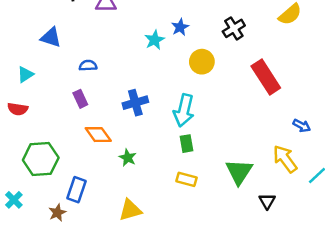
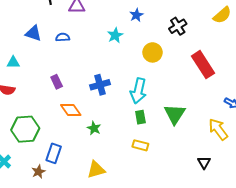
blue star: (180, 27) -> (136, 15), moved
blue semicircle: (88, 66) -> (63, 37), moved
cyan triangle: (25, 74) -> (13, 63), turned 32
green triangle: (239, 172) -> (175, 114), moved

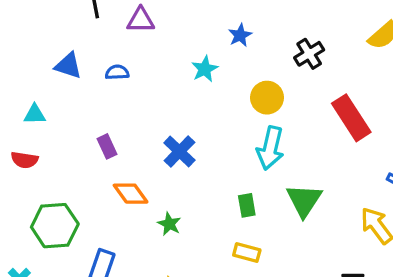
blue cross: (100, 85) -> (179, 151), turned -30
cyan arrow: (138, 91) -> (270, 148), moved

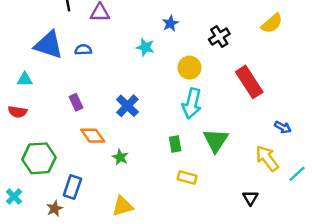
blue triangle: (68, 66) -> (49, 45), size x1.5
cyan star: (205, 69) -> (145, 47), turned -30
yellow rectangle: (247, 253) -> (187, 177), moved

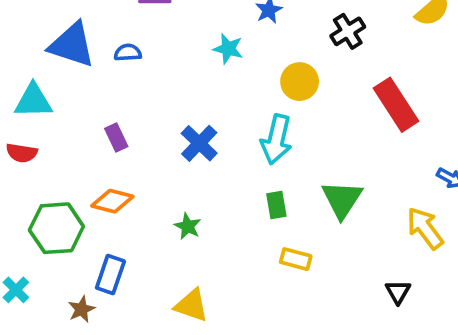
cyan triangle: (25, 80) -> (33, 101), size x1.5
cyan arrow: (192, 103) -> (276, 139), moved
orange diamond: (93, 136) -> (112, 201), moved, turned -40
yellow triangle: (123, 206) -> (191, 305), turned 35

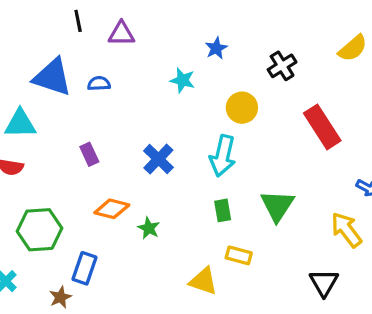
orange diamond: (112, 201) -> (112, 209), moved
black triangle: (398, 292) -> (324, 283), size x1.4
yellow triangle: (191, 305) -> (203, 281), moved

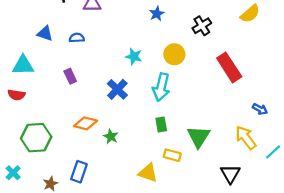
blue triangle: (52, 77) -> (45, 33), size x0.6
cyan star: (182, 80) -> (134, 56), moved
purple rectangle: (89, 154) -> (70, 76), moved
green triangle: (277, 206) -> (199, 137), moved
blue rectangle: (84, 268) -> (79, 172), moved

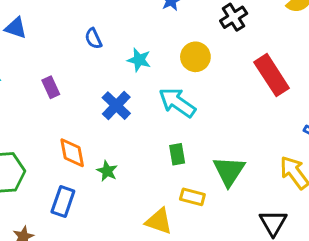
blue semicircle: (77, 38) -> (93, 39), moved, turned -112
cyan arrow: (161, 87) -> (177, 102), turned 112
orange diamond: (86, 123) -> (72, 153), turned 65
blue rectangle: (79, 172) -> (63, 201), moved

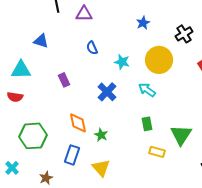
yellow circle: (195, 57) -> (159, 60), size x1.4
cyan arrow: (177, 102) -> (147, 90), size x0.7
yellow triangle: (159, 221) -> (101, 168), moved, turned 30

